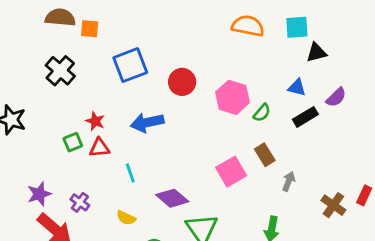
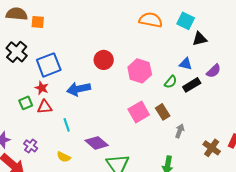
cyan square: (297, 27) -> (186, 21), turned 30
blue square: (130, 65) -> (49, 65), moved
green semicircle: (262, 113) -> (171, 82), moved
pink square: (231, 172) -> (139, 112), moved

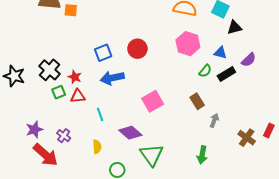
black cross: (17, 52) -> (50, 70), moved
blue square: (49, 65) -> (103, 53), moved, size x0.7
pink hexagon: (140, 71) -> (188, 44), moved
pink square: (139, 112) -> (153, 101), moved
yellow semicircle: (64, 157) -> (97, 147), turned -120

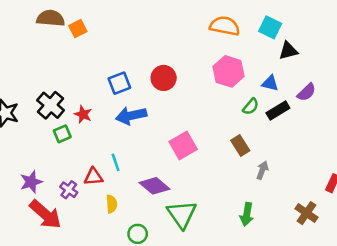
orange square: (71, 10) -> (78, 29), turned -32
red triangle: (78, 96) -> (93, 177), moved
brown cross: (247, 138) -> (307, 213), moved

